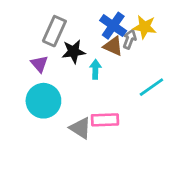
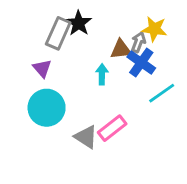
blue cross: (113, 26) -> (141, 63), moved
brown triangle: (113, 46) -> (121, 49), turned -30
black star: (74, 52) -> (79, 23), moved, turned -30
pink rectangle: (105, 120) -> (112, 128), turned -36

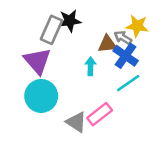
black star: (79, 23) -> (70, 21), turned 30
gray arrow: (138, 42) -> (123, 38), turned -78
purple triangle: (42, 68) -> (37, 61), size x1.6
cyan line: (162, 93) -> (128, 83), moved

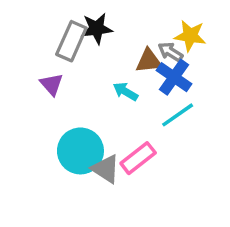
purple triangle: (37, 61) -> (52, 84), size x0.6
cyan arrow: (91, 66) -> (125, 92), turned -60
cyan circle: (41, 96) -> (80, 151), moved

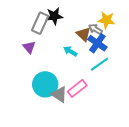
brown triangle: (149, 61) -> (83, 34), turned 49

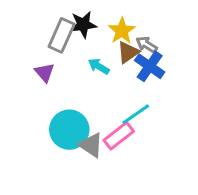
yellow star: (106, 20) -> (122, 31), moved, turned 30
brown triangle: (83, 34) -> (128, 52), turned 42
cyan arrow: (70, 51) -> (99, 66), moved
cyan line: (99, 64) -> (136, 114), moved

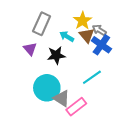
black star: (83, 25) -> (56, 55), moved
brown triangle: (128, 52) -> (87, 35), turned -35
cyan arrow: (99, 66) -> (67, 36), moved
pink rectangle: (119, 136) -> (76, 107), moved

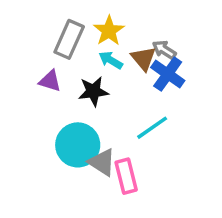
yellow star: (83, 21) -> (109, 31), moved
purple triangle: (30, 49) -> (50, 81), turned -32
pink rectangle: (76, 107) -> (126, 176), turned -66

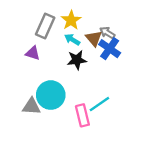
black star: (93, 91) -> (77, 60), moved
cyan line: (152, 128) -> (99, 104), moved
gray triangle: (102, 162) -> (31, 106), moved, turned -30

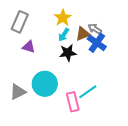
gray rectangle: (45, 26) -> (20, 22), moved
brown triangle: (94, 38) -> (83, 34), turned 49
cyan arrow: (72, 40) -> (64, 35), turned -88
gray triangle: (31, 106) -> (18, 92), moved, turned -30

